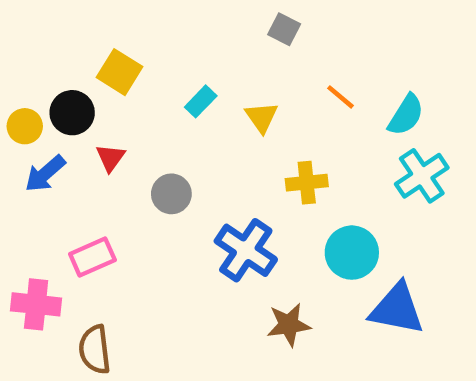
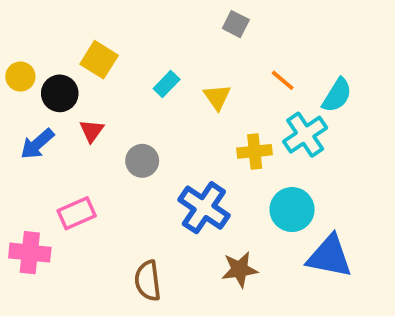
yellow circle: (25, 126) -> (20, 77), moved
cyan cross: (422, 176) -> (305, 135), moved
brown semicircle: (95, 350) -> (148, 281), moved

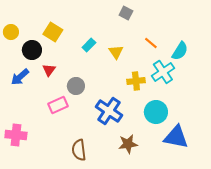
yellow circle: (20, 77) -> (11, 32), moved
pink rectangle: (77, 213) -> (58, 105), moved

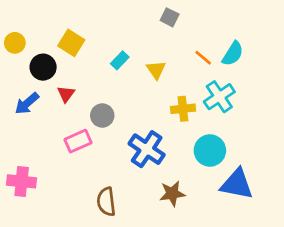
cyan semicircle: (180, 51) -> (233, 54), moved

